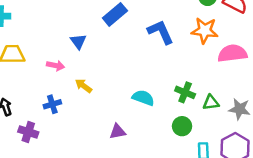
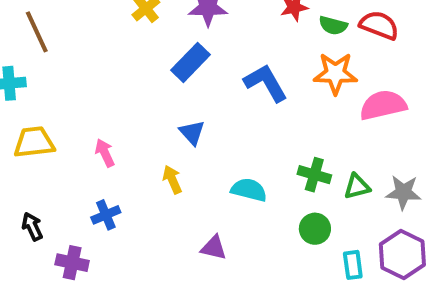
blue triangle: (78, 41) -> (192, 133), moved
pink arrow: (56, 65) -> (105, 153), turned -120
yellow arrow: (83, 86) -> (172, 180), moved, turned 36
purple triangle: (118, 132) -> (214, 248), turned 30

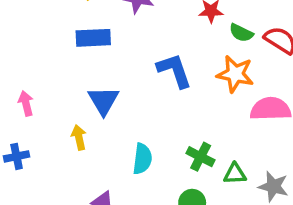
blue rectangle: (191, 62) -> (93, 38), moved, turned 32
blue triangle: (192, 133) -> (103, 101), size x1.4
cyan semicircle: (249, 190) -> (142, 159), turned 72

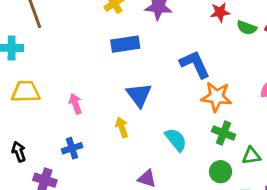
orange star: (235, 74) -> (216, 97), moved
cyan semicircle: (142, 159) -> (176, 140), turned -40
green triangle: (235, 174) -> (251, 156), moved

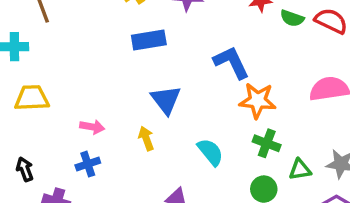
pink arrow: (75, 104) -> (92, 127), moved, turned 120

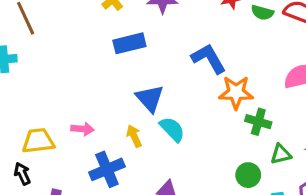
yellow trapezoid: (32, 98) -> (38, 141), moved
green cross: (267, 143) -> (258, 122), moved
cyan semicircle: (210, 152) -> (172, 129), moved
blue cross: (88, 164) -> (107, 169), moved, size x1.5

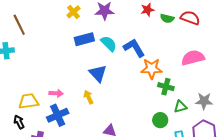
cyan semicircle: (172, 129) -> (109, 44), moved
blue cross: (107, 169) -> (58, 115), moved

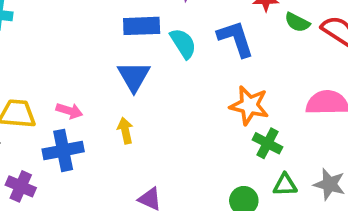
blue L-shape: (134, 48) -> (236, 39), moved
blue triangle: (98, 73) -> (134, 76), moved

